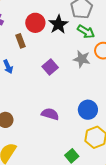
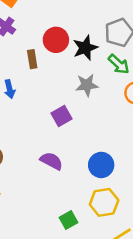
gray star: (82, 59) -> (87, 85), moved, turned -30
purple square: (50, 67) -> (61, 116), moved

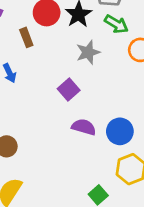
purple semicircle: (51, 161) -> (84, 127), moved

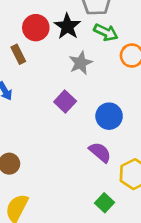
purple semicircle: (84, 127) -> (100, 152), moved, turned 30
blue circle: (120, 131) -> (109, 116), moved

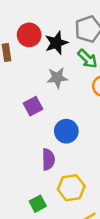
purple semicircle: (100, 152) -> (48, 159), turned 30

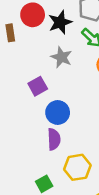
gray star: (57, 78) -> (61, 57), turned 30
blue circle: (66, 131) -> (58, 112), moved

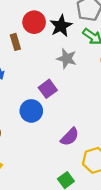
blue circle: (58, 112) -> (31, 111), moved
purple semicircle: (54, 139) -> (70, 137), turned 54

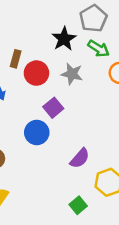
red circle: (34, 22) -> (36, 73), moved
brown rectangle: (15, 42) -> (16, 59), turned 35

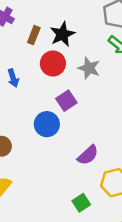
black star: (64, 39) -> (62, 34), moved
brown rectangle: (16, 59) -> (34, 35), moved

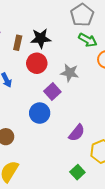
black star: (62, 34) -> (41, 38), turned 30
gray star: (89, 68) -> (70, 73), moved

